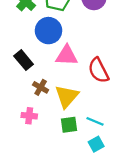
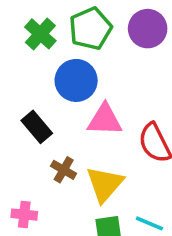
pink cross: (29, 116) -> (24, 215), moved

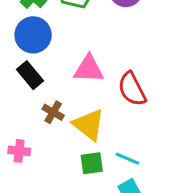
blue circle: (76, 80) -> (33, 35), moved
yellow triangle: (105, 184) -> (89, 125), turned -33

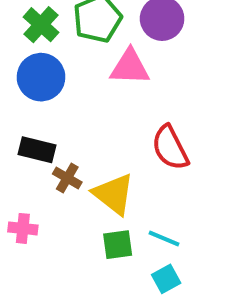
pink triangle: (89, 69) -> (130, 67), moved
black rectangle: (30, 75) -> (37, 150), moved, turned -36

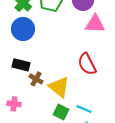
pink triangle: (130, 67) -> (95, 24), moved
green square: (118, 245) -> (61, 112), turned 35

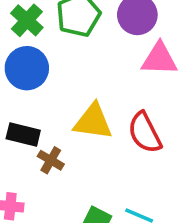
yellow triangle: (59, 87) -> (93, 122), moved, turned -30

